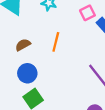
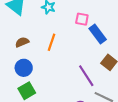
pink square: (87, 13) -> (82, 19), turned 32

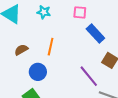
pink square: (82, 19) -> (80, 12), moved
blue circle: (24, 68) -> (38, 72), moved

